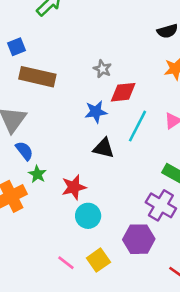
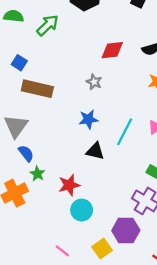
blue square: (17, 47) -> (19, 63), turned -35
red diamond: (123, 92) -> (112, 50), moved
yellow square: (98, 260) -> (102, 249), moved

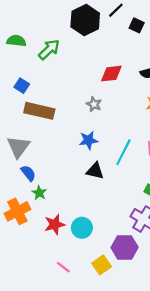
red star: (69, 185) -> (55, 224), moved

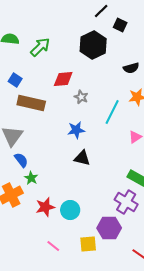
black hexagon: (85, 20) -> (93, 45), moved
red diamond: (111, 74) -> (63, 79), moved
cyan line: (123, 152) -> (112, 112), moved
yellow square: (102, 265) -> (88, 244), turned 30

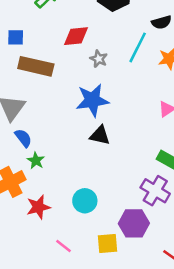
blue square: (15, 80) -> (16, 37), turned -32
cyan line: (112, 112) -> (138, 47), moved
blue star: (76, 130) -> (92, 100), size x1.5
red star: (45, 207) -> (38, 207), moved

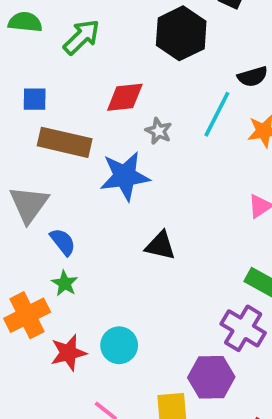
blue star: (92, 100) -> (125, 176), moved
blue semicircle: (23, 138) -> (63, 242), moved
cyan circle: (85, 201) -> (119, 345), moved

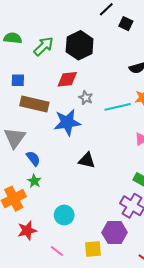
black hexagon: (181, 33) -> (80, 45), moved
cyan line: (217, 114) -> (118, 107), moved, turned 50
red star: (68, 353) -> (27, 230), moved

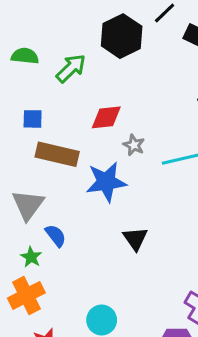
black hexagon: (80, 45) -> (122, 36), moved
black triangle: (87, 160) -> (135, 239), turned 42
green star: (34, 181) -> (31, 257), moved

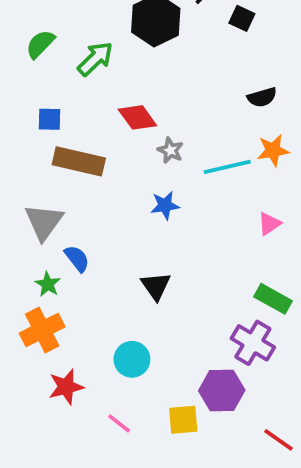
green semicircle: (25, 56) -> (40, 44), turned -52
red diamond: (106, 117) -> (137, 117), turned 60
blue star: (106, 182) -> (165, 205), moved, size x0.6
black triangle: (135, 239) -> (156, 286), moved

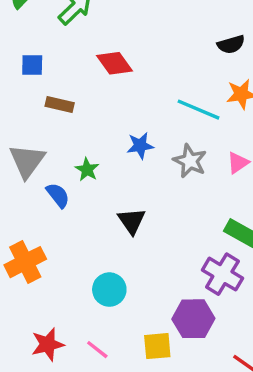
gray star: (170, 150) -> (190, 161), moved, size x1.4
brown rectangle: (79, 161) -> (60, 104), size x0.6
cyan line: (227, 167) -> (198, 110), turned 36
green star: (48, 284) -> (87, 170), moved
red star: (66, 387) -> (48, 344), moved

